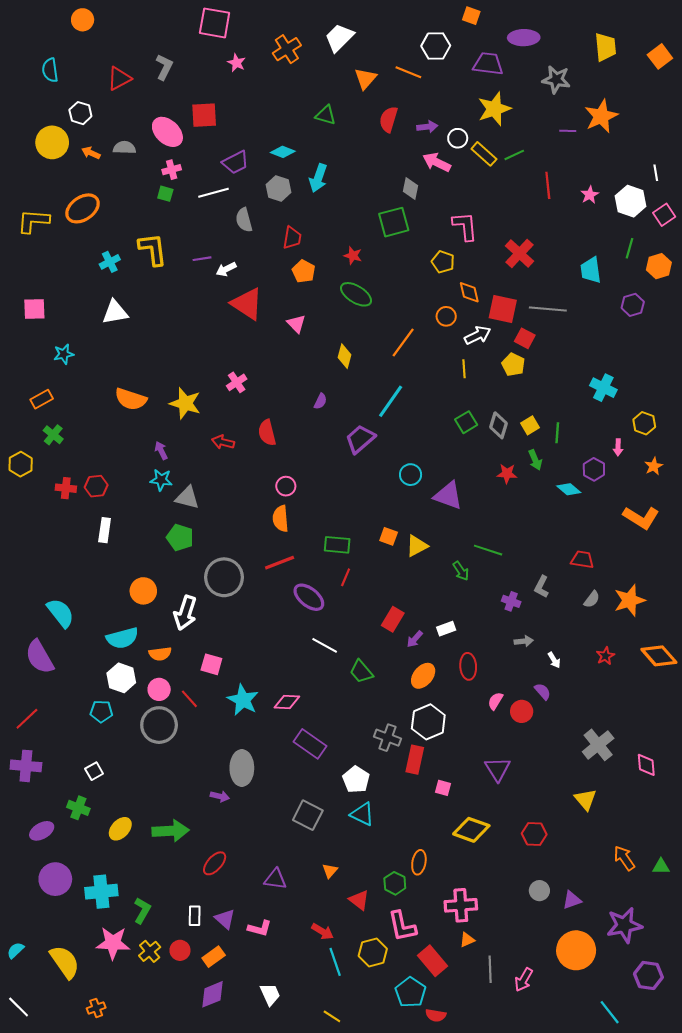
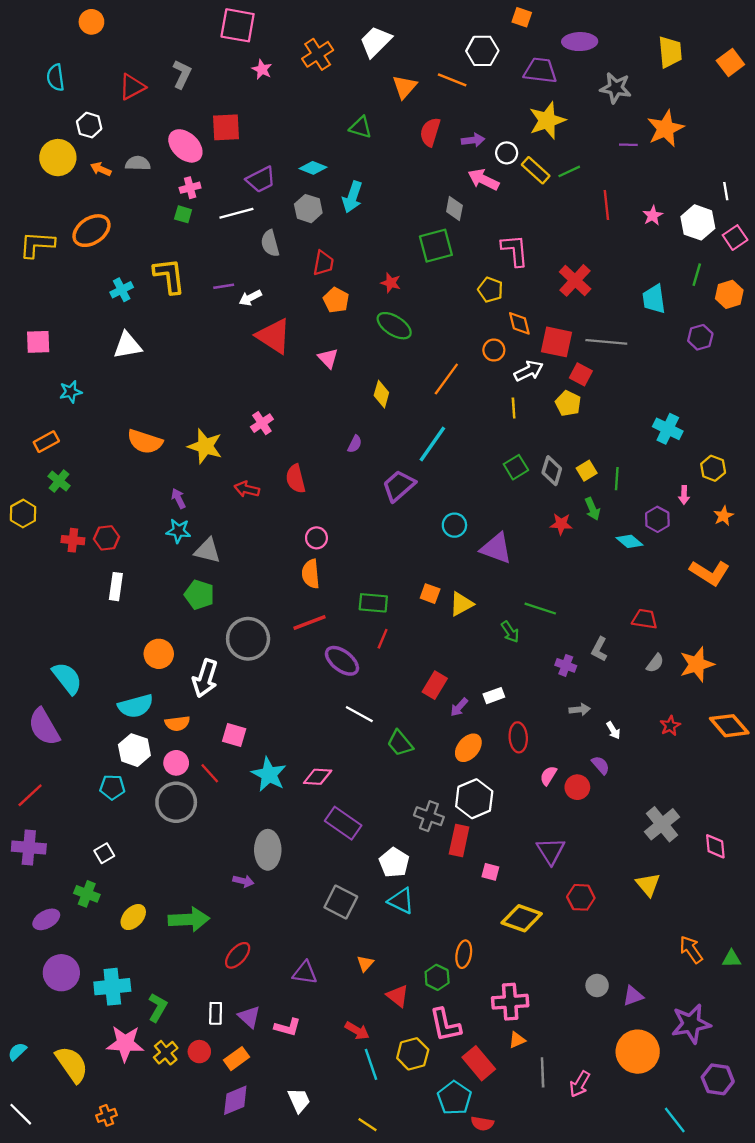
red hexagon: (534, 834) -> (581, 897), moved

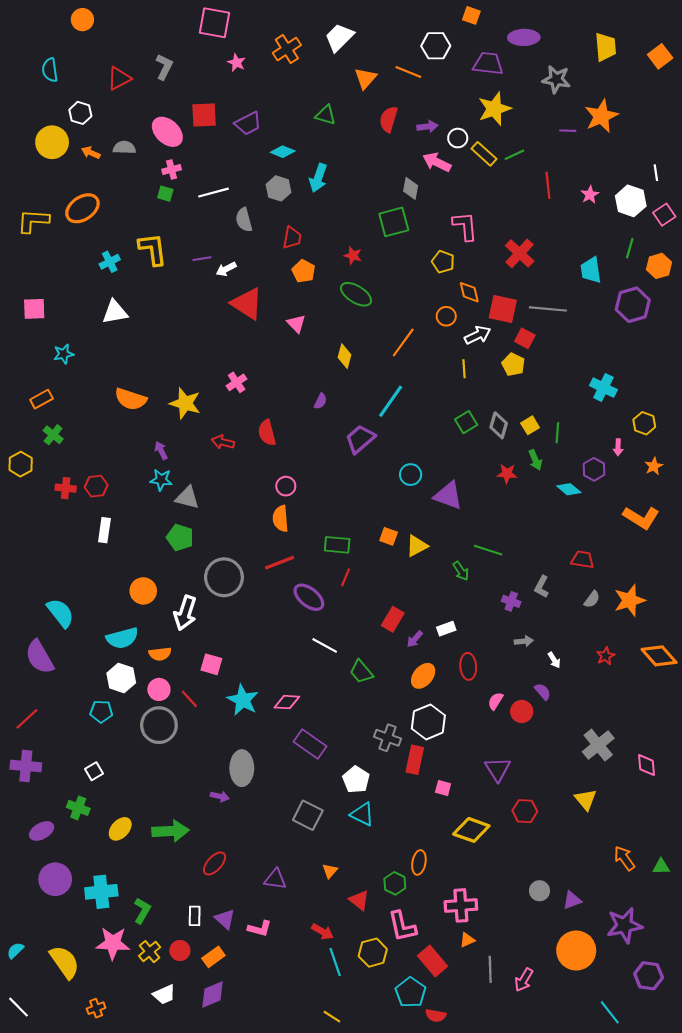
purple trapezoid: (261, 180) -> (248, 123), moved
purple hexagon: (700, 337) -> (633, 305), size x1.5
white trapezoid: (299, 1100) -> (164, 995), moved, turned 90

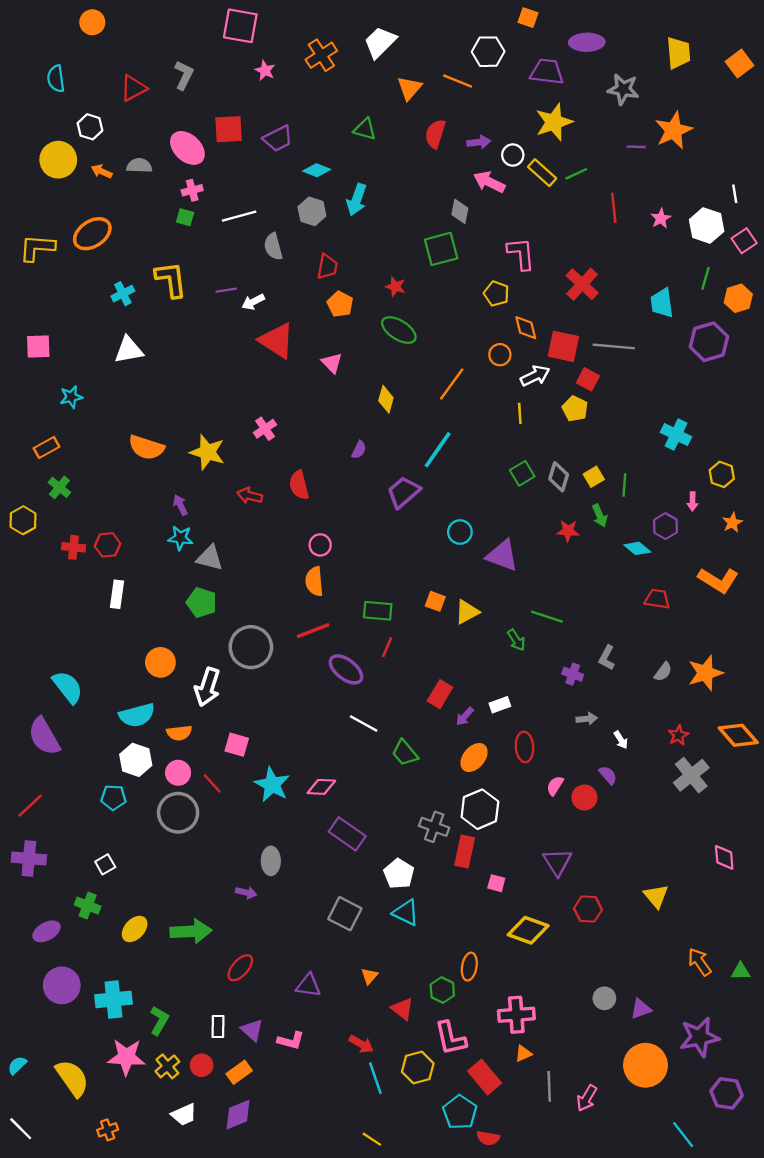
red trapezoid: (582, 559) -> (657, 599), moved
gray cross: (598, 745) -> (691, 775), moved
gray ellipse: (242, 768) -> (271, 861), size x0.7

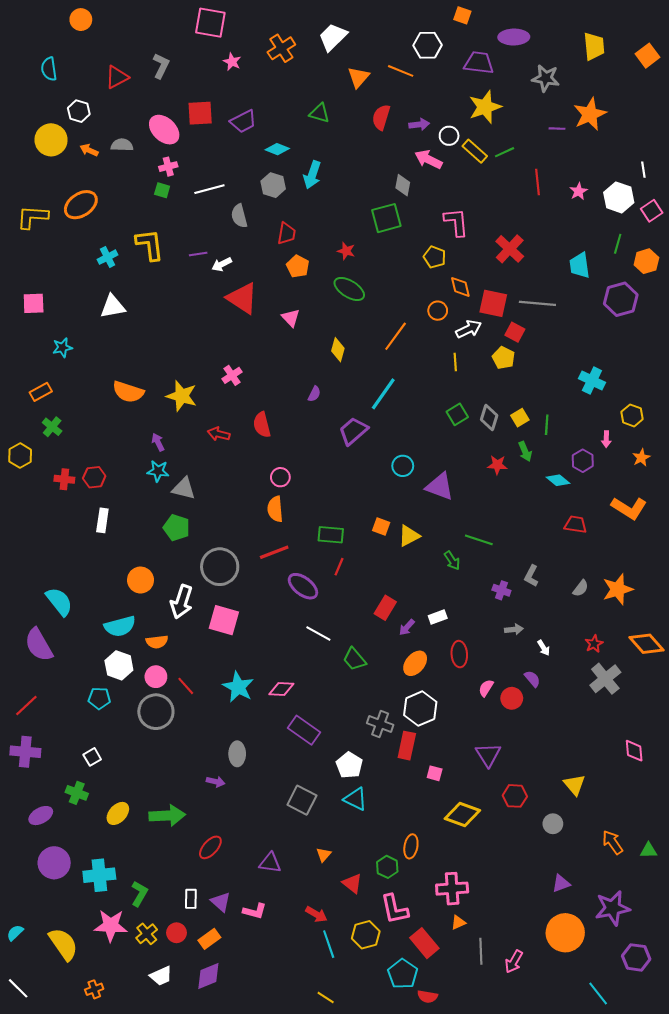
pink square: (237, 745) -> (224, 620), moved, size x1.4
gray circle: (604, 998) -> (553, 824), moved

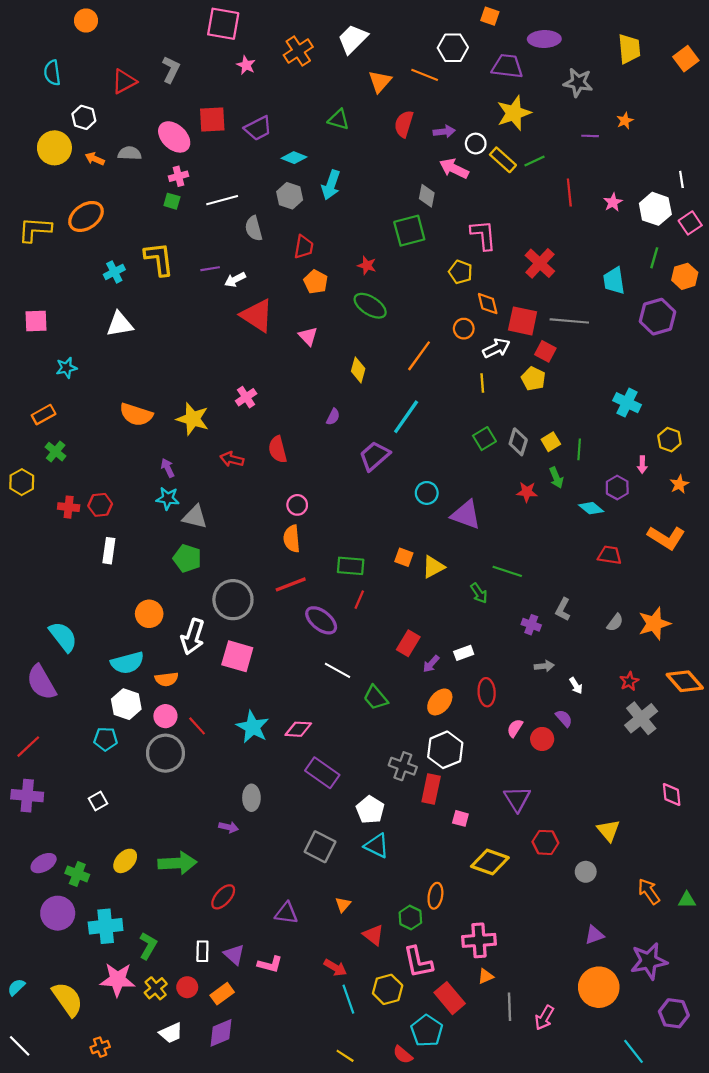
orange star: (590, 114) -> (625, 121), size x0.5
green cross: (77, 793) -> (77, 874), moved
red semicircle: (427, 997) -> (403, 1055), moved, turned 30

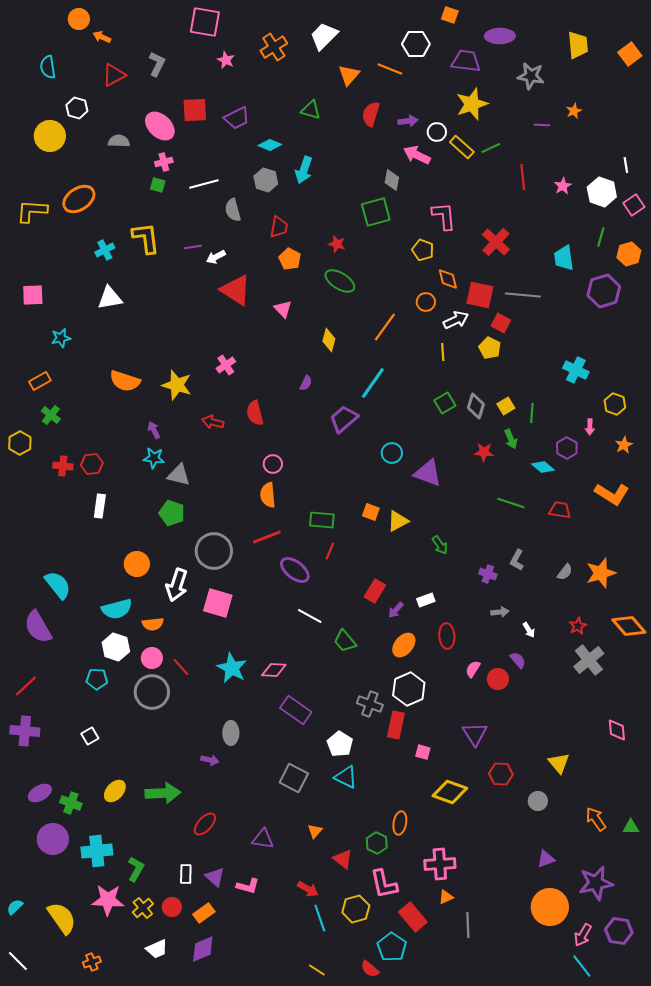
orange arrow: (95, 159) -> (102, 37), moved
green line: (507, 571) -> (511, 503), moved
pink arrow: (544, 1018) -> (583, 935), moved

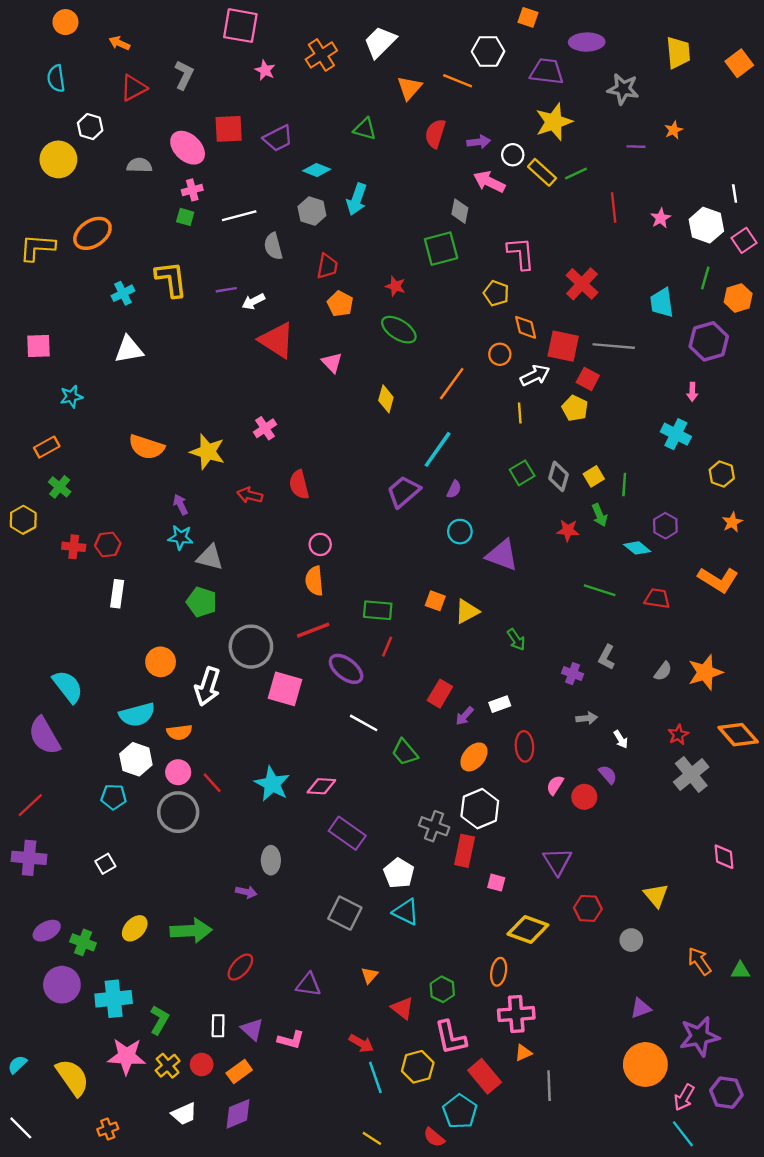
orange circle: (79, 19) -> (65, 22), moved
purple semicircle: (306, 383) -> (454, 489), moved
pink arrow: (590, 427) -> (692, 392), moved
pink square: (218, 603) -> (285, 689), moved
orange ellipse: (400, 823) -> (499, 972), moved

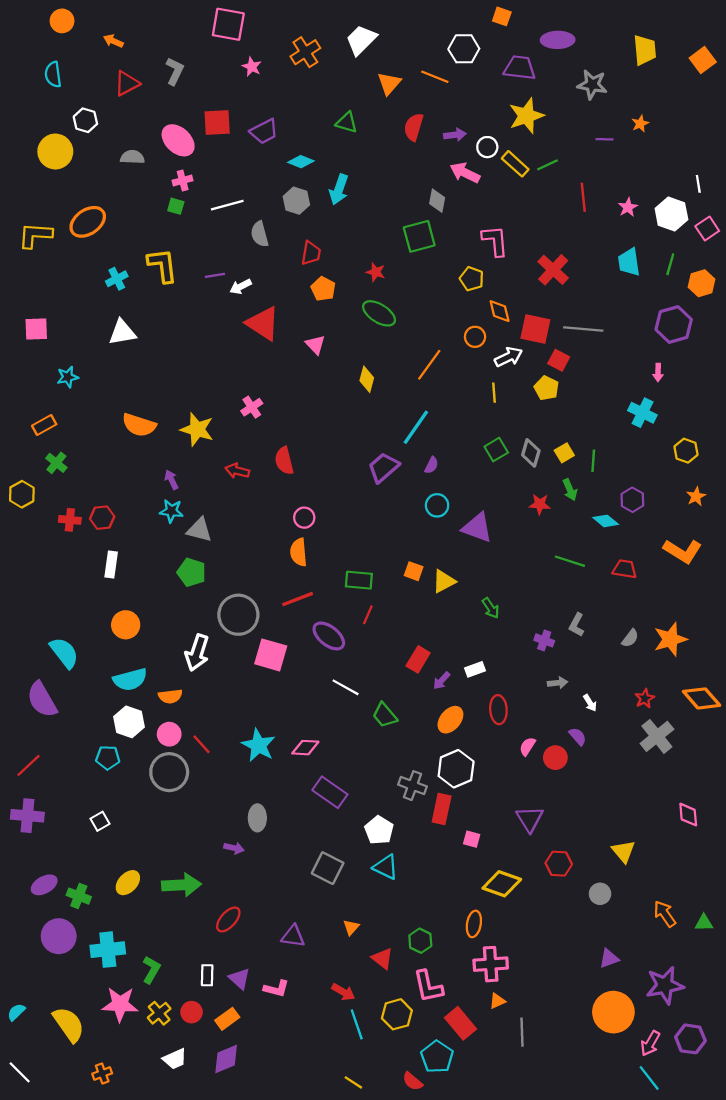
cyan trapezoid: (662, 303) -> (629, 262), moved
orange circle: (161, 662) -> (126, 625), moved

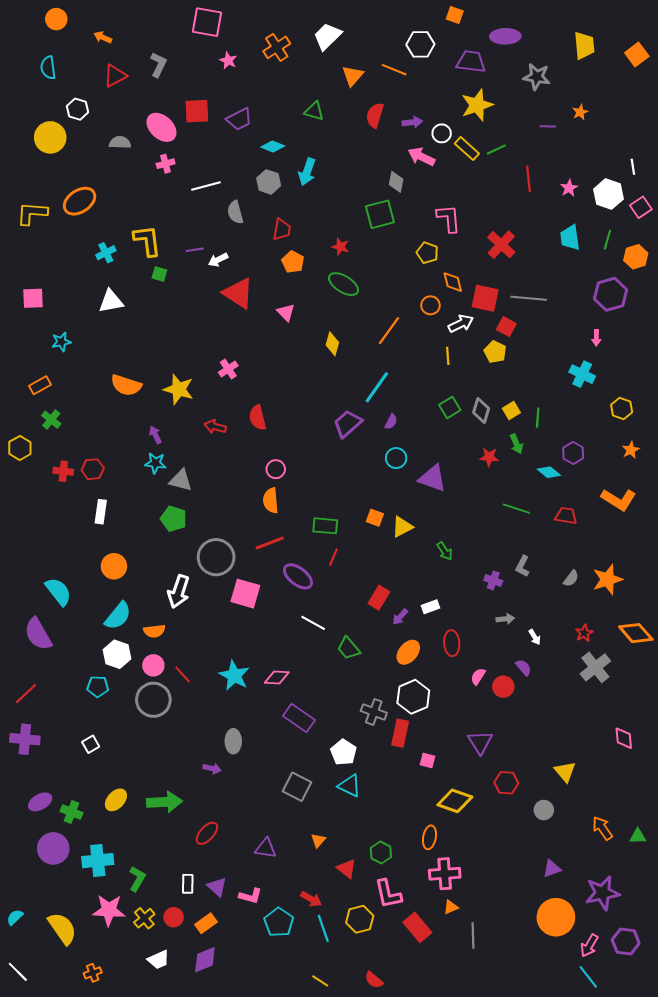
green square: (176, 206) -> (159, 274), moved
cyan semicircle: (130, 679) -> (118, 616), turned -36
cyan pentagon: (437, 1057) -> (279, 922), moved

